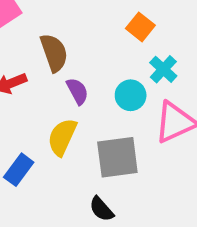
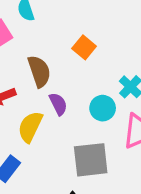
orange square: (140, 27) -> (84, 47), moved
yellow semicircle: (62, 137) -> (30, 127), moved

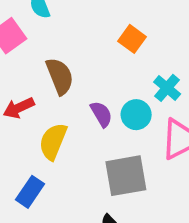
orange square: (84, 47) -> (132, 39), moved
purple semicircle: (58, 104) -> (101, 114), moved

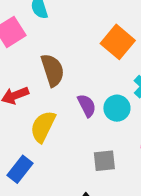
orange square: (132, 39) -> (118, 42), size x1.4
gray square: (126, 176) -> (104, 161), size x0.6

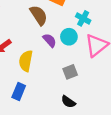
brown semicircle: (53, 70) -> (39, 15), moved

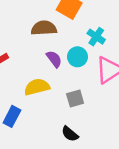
brown semicircle: (39, 15) -> (44, 28), turned -65
yellow semicircle: (26, 61) -> (37, 87), moved, turned 60

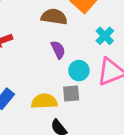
cyan circle: (77, 57) -> (79, 71), moved
yellow semicircle: (37, 87) -> (44, 101), moved

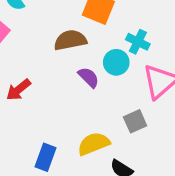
cyan circle: (79, 71) -> (116, 62), moved
gray square: (71, 94) -> (135, 121), moved

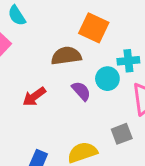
cyan cross: (138, 42) -> (128, 61), turned -35
red arrow: (18, 90) -> (34, 97), moved

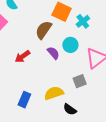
brown semicircle: (66, 56) -> (44, 30), turned -48
cyan cross: (128, 61) -> (83, 21), moved, turned -32

